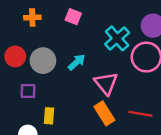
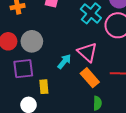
cyan arrow: (77, 62) -> (64, 61), moved
purple square: (28, 91) -> (23, 69), size x1.5

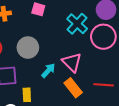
gray circle: (32, 41) -> (28, 48), moved

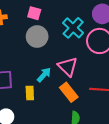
gray circle: (28, 48) -> (37, 37), moved
yellow rectangle: (27, 95) -> (30, 93), moved

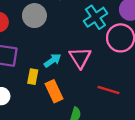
gray circle: (37, 37) -> (34, 16), moved
orange rectangle: (69, 92) -> (54, 91), moved

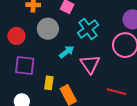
cyan cross: (95, 17) -> (88, 29), moved
cyan arrow: (53, 60) -> (67, 52), moved

